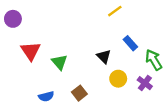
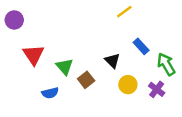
brown square: (79, 93) -> (86, 80), moved
blue semicircle: (46, 96) -> (50, 93), moved

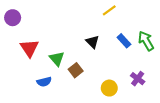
black triangle: (112, 61) -> (92, 42), moved
green arrow: (166, 64) -> (146, 41), moved
yellow circle: (128, 85) -> (109, 88), moved

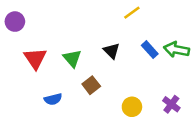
green arrow: (146, 41) -> (176, 50), turned -48
green triangle: (57, 59) -> (72, 58), moved
purple cross: (138, 79) -> (171, 104), moved

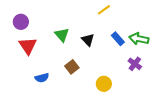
purple circle: (15, 22) -> (21, 22), moved
green triangle: (72, 58) -> (62, 35), moved
purple cross: (171, 104) -> (135, 64), moved

